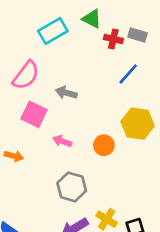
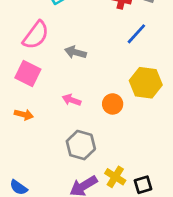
pink square: (34, 114) -> (28, 74), moved

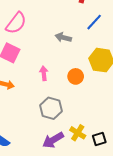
gray arrow: (76, 52) -> (63, 37), moved
pink arrow: (72, 100) -> (44, 73), turned 64

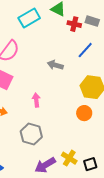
orange circle: (76, 76) -> (84, 113), moved
gray hexagon: (51, 108) -> (31, 134), moved

